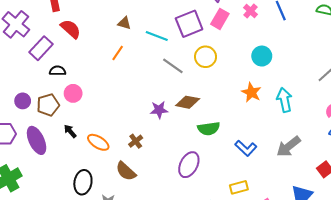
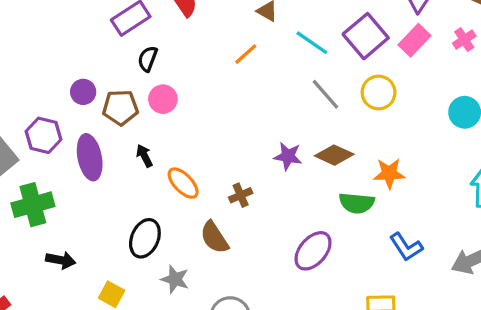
purple square: (189, 24) -> (366, 36), turned -32
black semicircle: (58, 71) -> (148, 59), turned -84
orange star: (251, 92) -> (389, 173), moved, turned 30

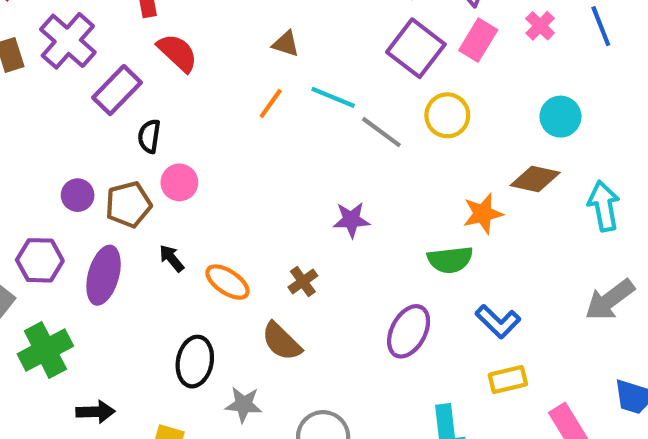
cyan line: (312, 43) -> (333, 97), moved
brown diamond: (334, 155) -> (535, 179), moved
purple ellipse: (90, 157) -> (104, 275), turned 39
blue L-shape: (406, 247) -> (498, 322), moved

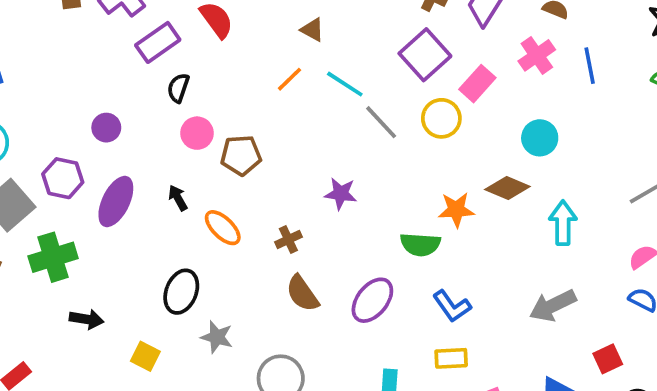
pink cross: (540, 26) -> (537, 55), size x1.4
pink rectangle: (478, 40) -> (477, 84), moved
brown pentagon: (128, 205) -> (241, 155), moved
brown semicircle: (281, 341) -> (302, 293), moved

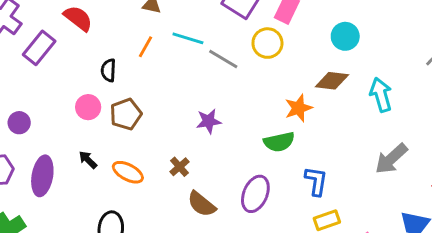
black semicircle: (178, 88) -> (108, 70), moved
blue L-shape: (452, 306) -> (316, 181), turned -120

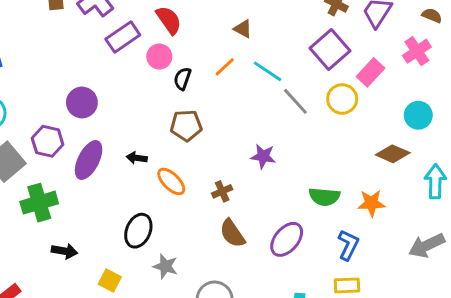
pink circle: (88, 107) -> (159, 57), moved
orange star: (298, 108) -> (371, 203), moved
purple circle: (19, 123) -> (82, 102), size x1.4
black arrow: (88, 160) -> (137, 158), turned -54

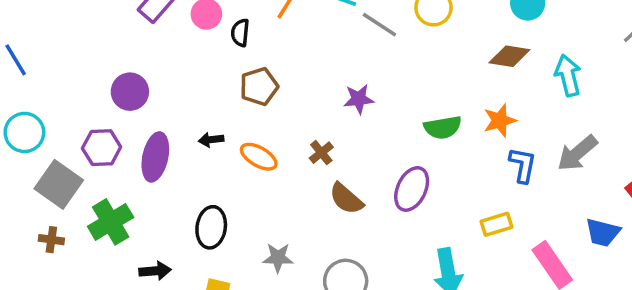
black ellipse: (138, 231) -> (211, 227), moved
blue L-shape: (348, 245) -> (523, 165), moved

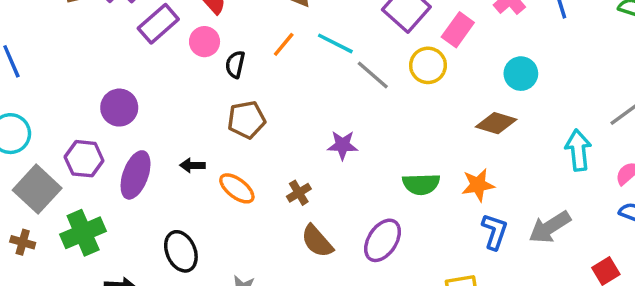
cyan arrow: (568, 75) -> (578, 150), moved
black ellipse: (211, 227) -> (181, 251), turned -39

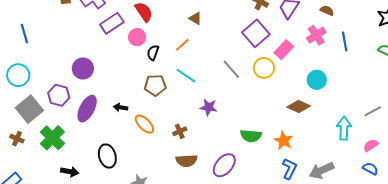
cyan line: (335, 43) -> (186, 76), moved
orange star: (478, 185) -> (284, 141), turned 30
green cross: (83, 233) -> (52, 138), turned -30
brown semicircle: (317, 241) -> (187, 161), turned -60

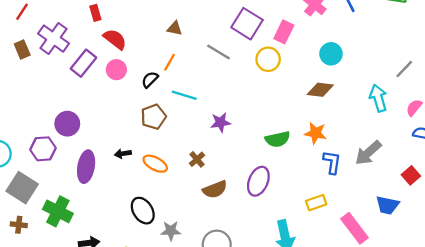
black semicircle: (153, 53) -> (150, 80), moved, turned 42
gray line: (231, 69) -> (219, 52), moved
purple hexagon: (59, 95) -> (43, 149), moved
black ellipse: (107, 156) -> (143, 211), moved

